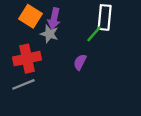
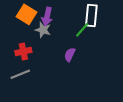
red cross: (27, 59) -> (23, 52), size x0.7

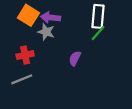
purple arrow: (47, 16) -> (51, 17), turned 84
green line: (82, 30) -> (98, 33), moved

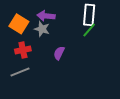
orange square: (28, 15) -> (19, 24), moved
purple semicircle: (75, 58) -> (59, 53), moved

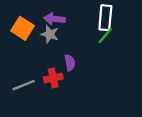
red cross: (23, 50) -> (53, 78), moved
purple semicircle: (59, 53) -> (70, 63), turned 144

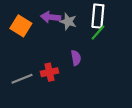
gray star: (50, 34) -> (68, 22), moved
purple semicircle: (70, 63) -> (76, 58), moved

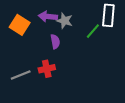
white rectangle: (98, 16) -> (108, 15), moved
purple semicircle: (76, 58) -> (55, 42), moved

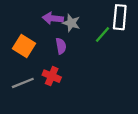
orange square: (20, 25) -> (24, 46), moved
red cross: (47, 69) -> (52, 76), turned 35

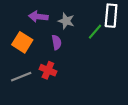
purple arrow: (53, 18) -> (38, 17), moved

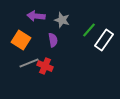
white rectangle: (111, 16) -> (104, 40), moved, turned 30
gray line: (21, 77) -> (29, 63), moved

